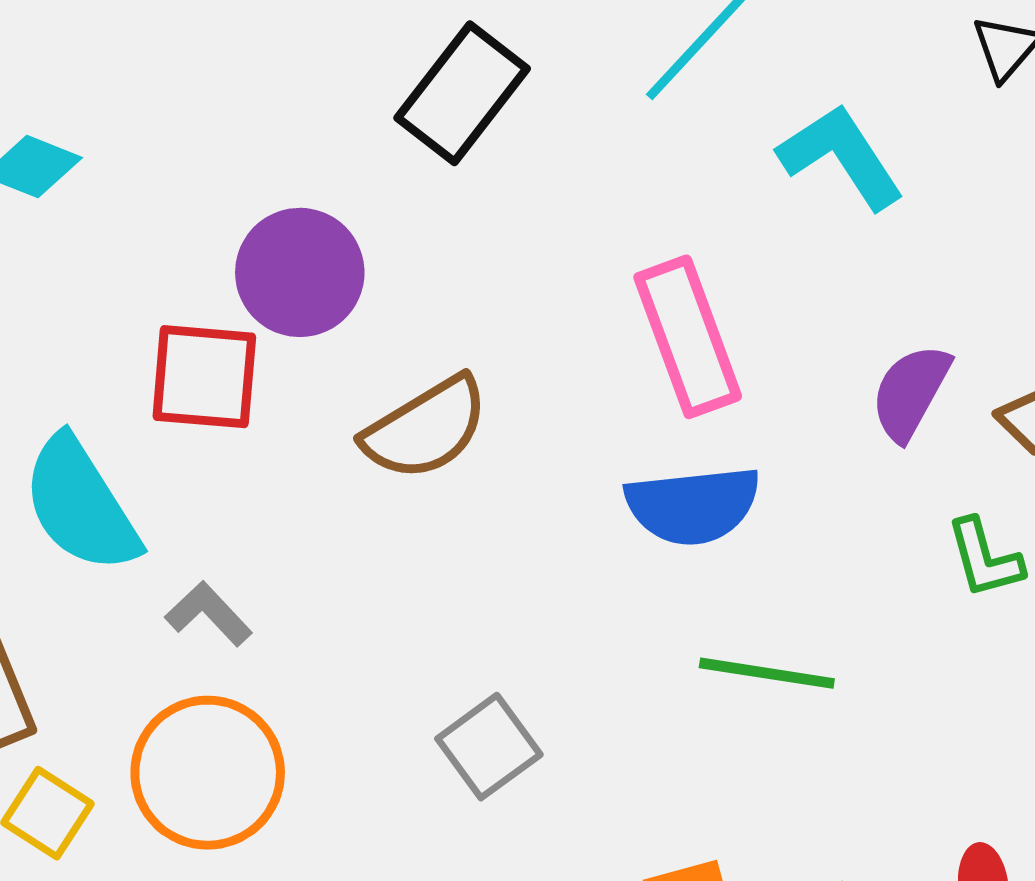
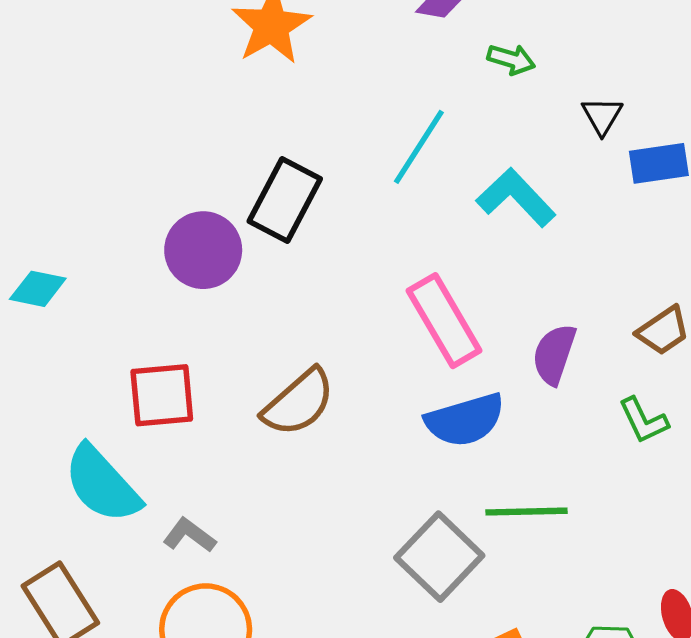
purple circle: (300, 272) -> (203, 250), moved
purple semicircle: (910, 392) -> (554, 354), moved
gray square: (489, 747) -> (439, 557), moved, size x1.4

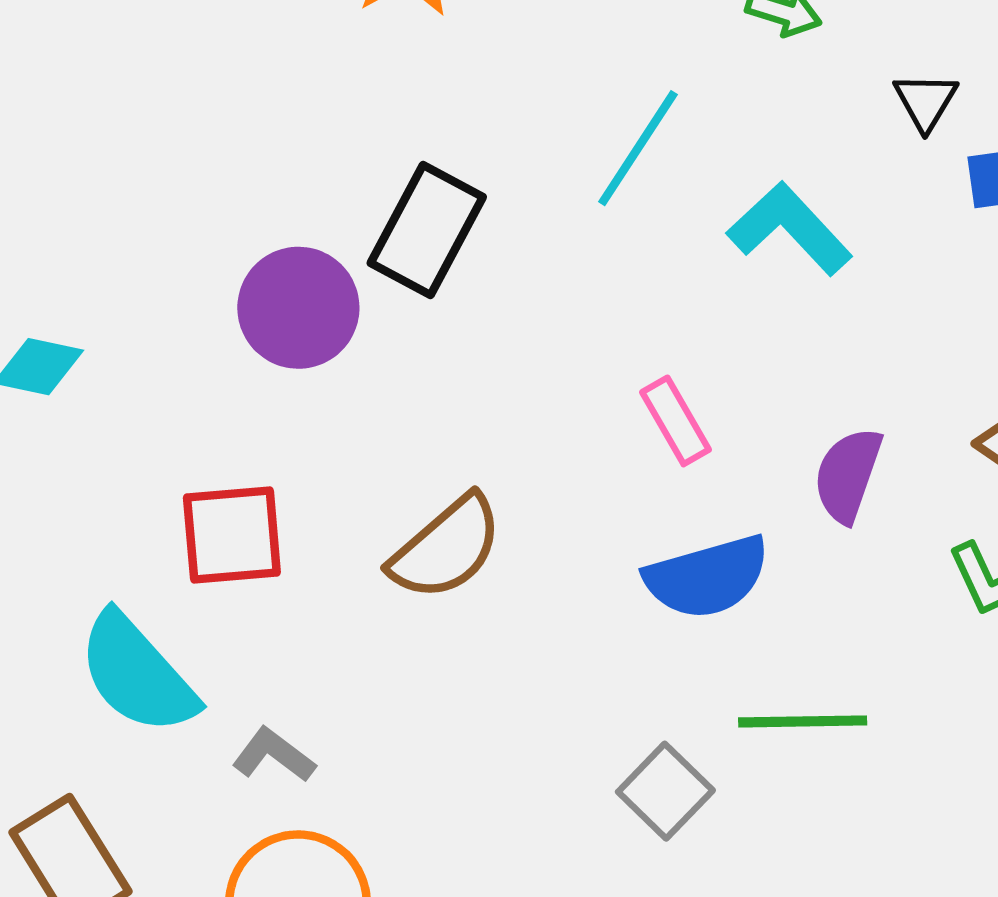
pink rectangle: (444, 321) -> (676, 421), size x0.6
gray square: (439, 557) -> (665, 791), size x0.7

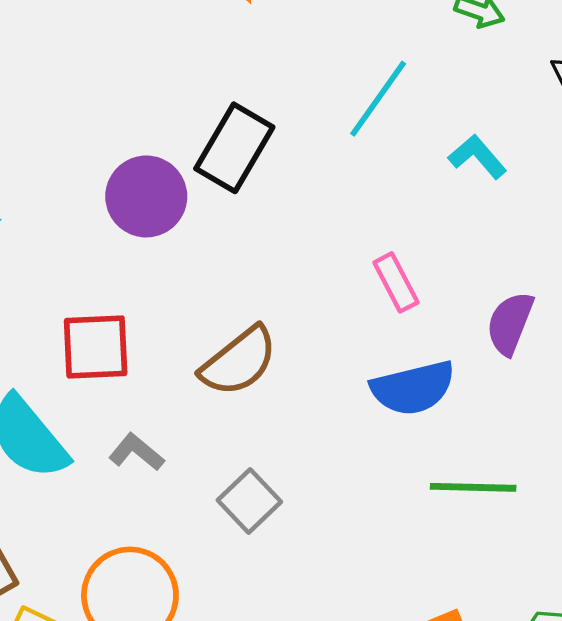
cyan L-shape: (790, 229) -> (478, 157), size x0.7
gray L-shape: (274, 755) -> (136, 452), moved
gray square: (665, 791) -> (249, 501), moved

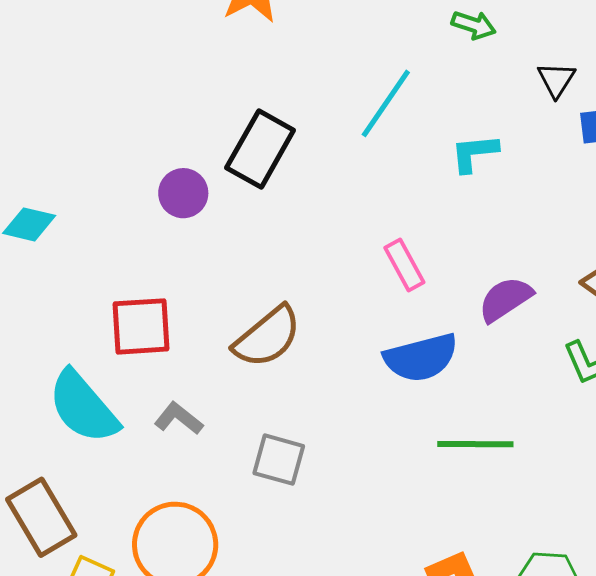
cyan L-shape: (478, 157) -> (474, 153), turned -54
purple circle: (146, 196) -> (183, 193), size x0.7
purple semicircle: (510, 323) -> (505, 299), turned 36
gray square: (249, 501) -> (279, 460), turned -30

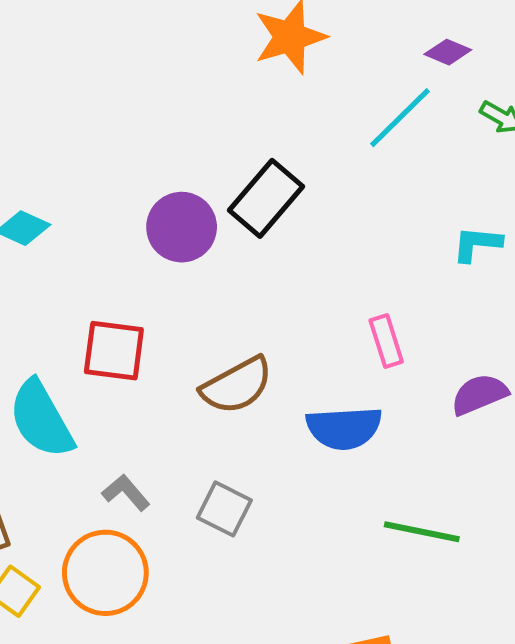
cyan line: (386, 103) -> (400, 118), moved
purple circle: (183, 193) -> (182, 227), size x1.4
blue semicircle: (421, 358) -> (344, 428), moved
gray L-shape: (179, 418) -> (126, 493), moved

